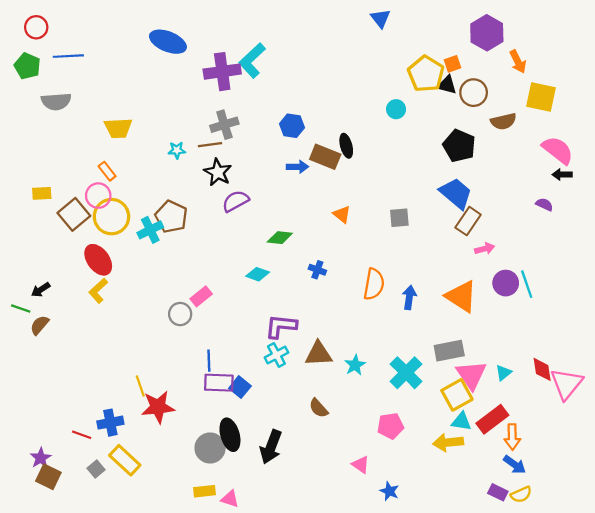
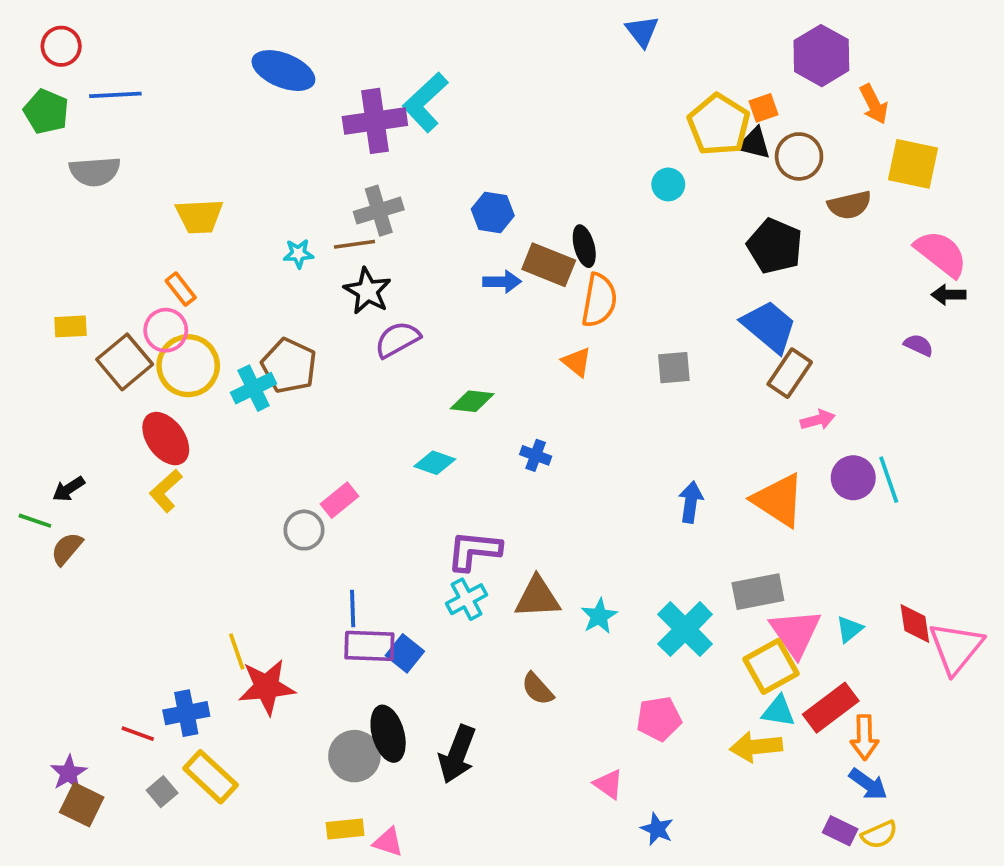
orange semicircle: (374, 284) -> (599, 300), moved

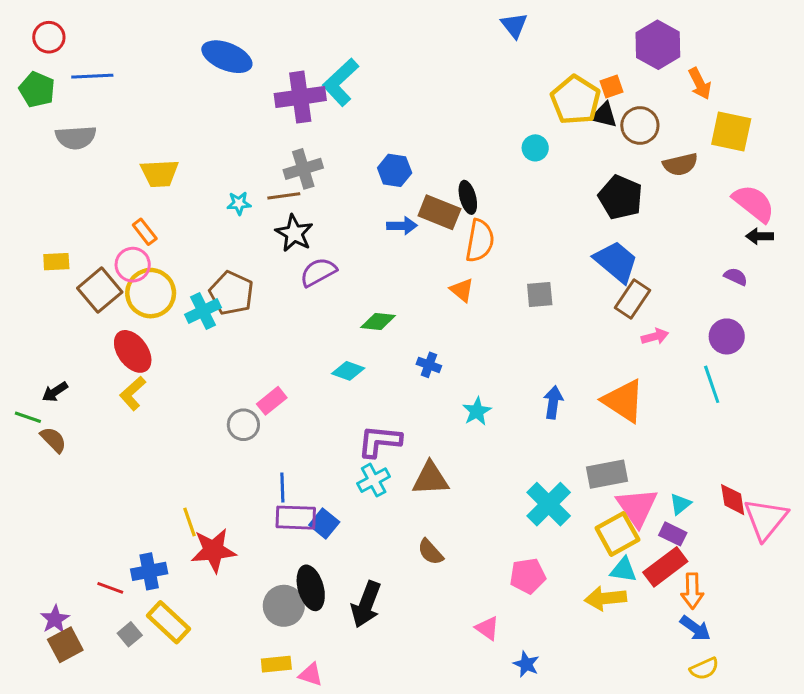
purple circle: (853, 478) -> (727, 336), moved
brown semicircle: (67, 549) -> (53, 440), turned 96
cyan star: (599, 616) -> (477, 411), moved
brown square: (82, 805) -> (65, 645), turned 36
purple rectangle: (840, 831) -> (673, 534), moved

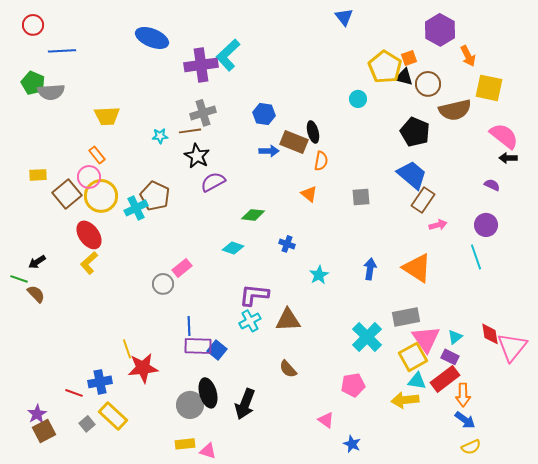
green pentagon: (37, 90) -> (33, 83), moved
brown semicircle: (680, 164) -> (455, 110), size x1.4
orange semicircle: (480, 241) -> (321, 161), size x0.7

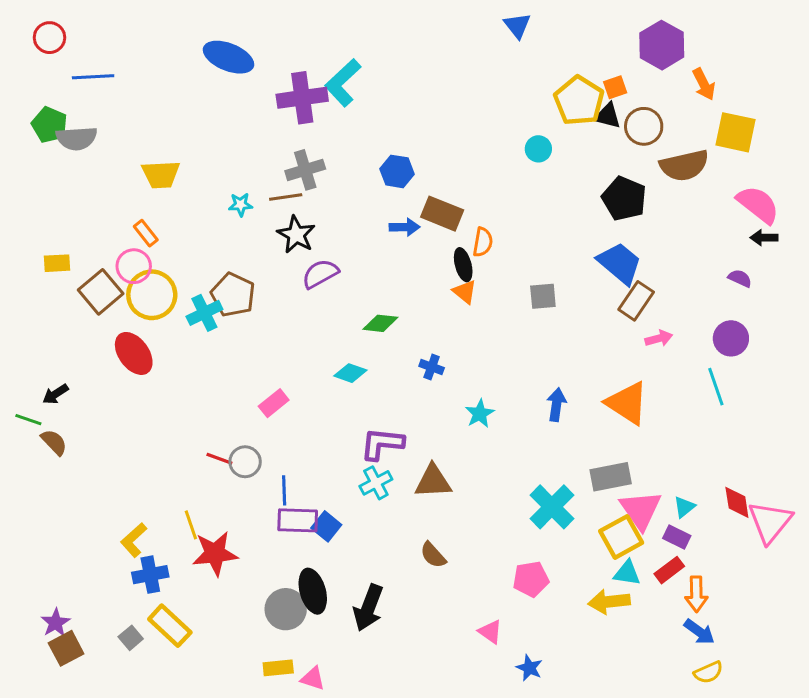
black ellipse: (313, 132) -> (463, 265), moved
yellow L-shape: (89, 263) -> (134, 540), moved
gray circle: (163, 284) -> (245, 462), moved
red rectangle: (445, 379) -> (669, 570), size x0.7
red line: (74, 393) -> (219, 459), moved

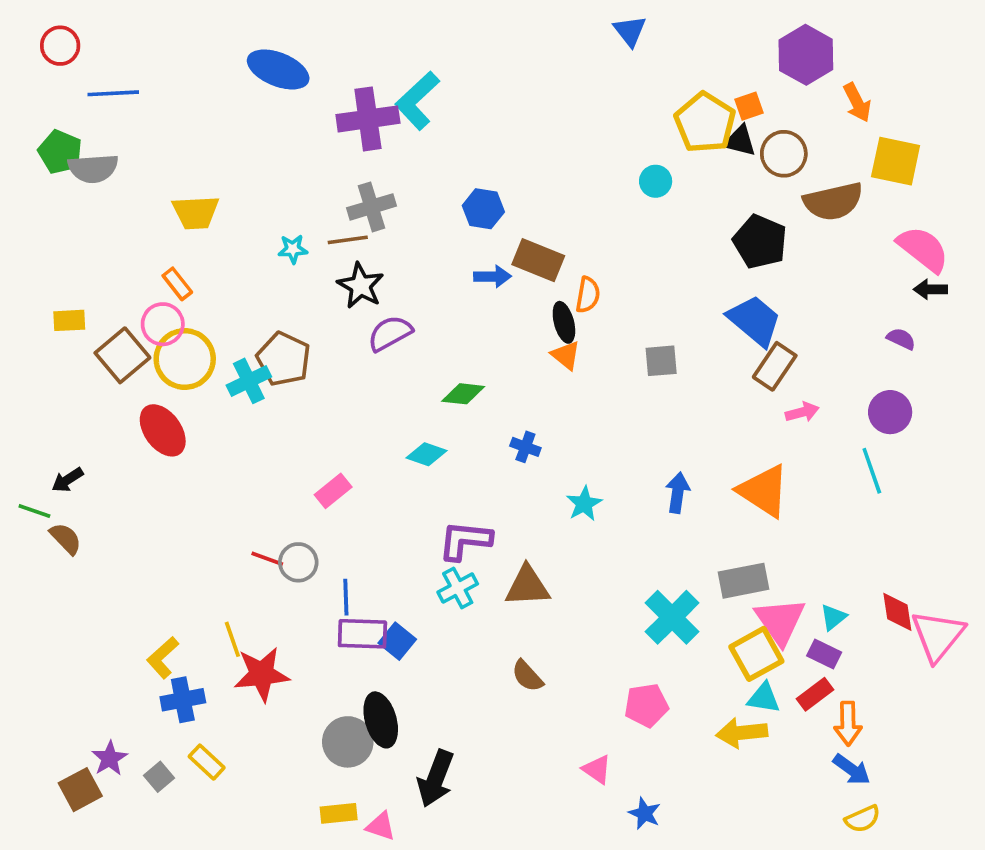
black arrow: (368, 608) -> (436, 779), moved
purple star: (56, 623) -> (110, 758), moved
yellow rectangle: (170, 626) -> (207, 762), size x0.7

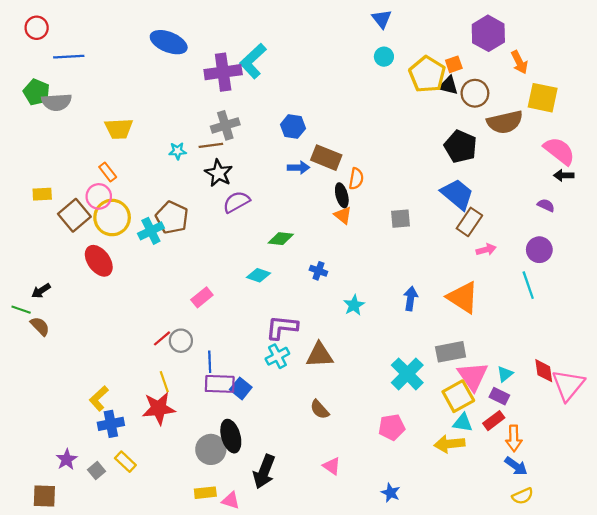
cyan circle: (656, 181) -> (384, 57), moved
red line: (267, 559) -> (162, 338), turned -60
yellow line: (232, 639) -> (164, 382), moved
pink triangle: (597, 769) -> (332, 466), moved
brown square: (80, 790) -> (44, 496), moved, turned 30

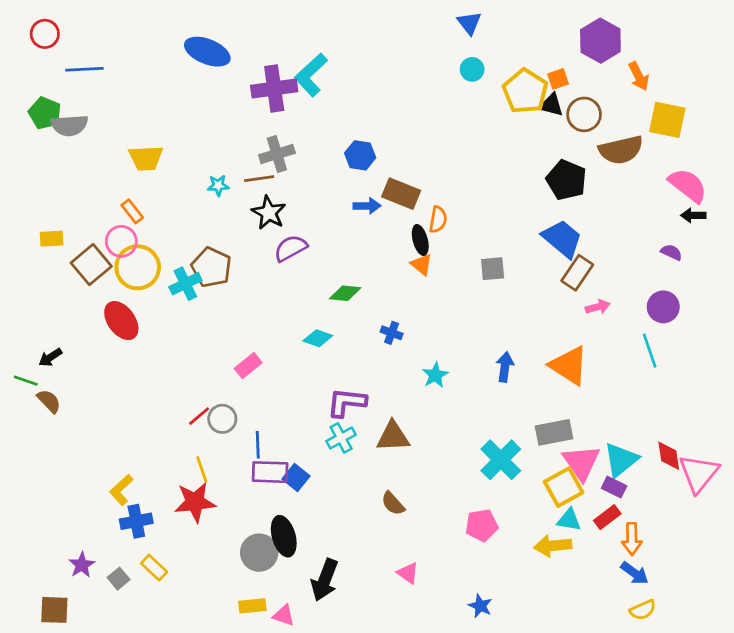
cyan triangle: (505, 374) -> (621, 460), size x1.8

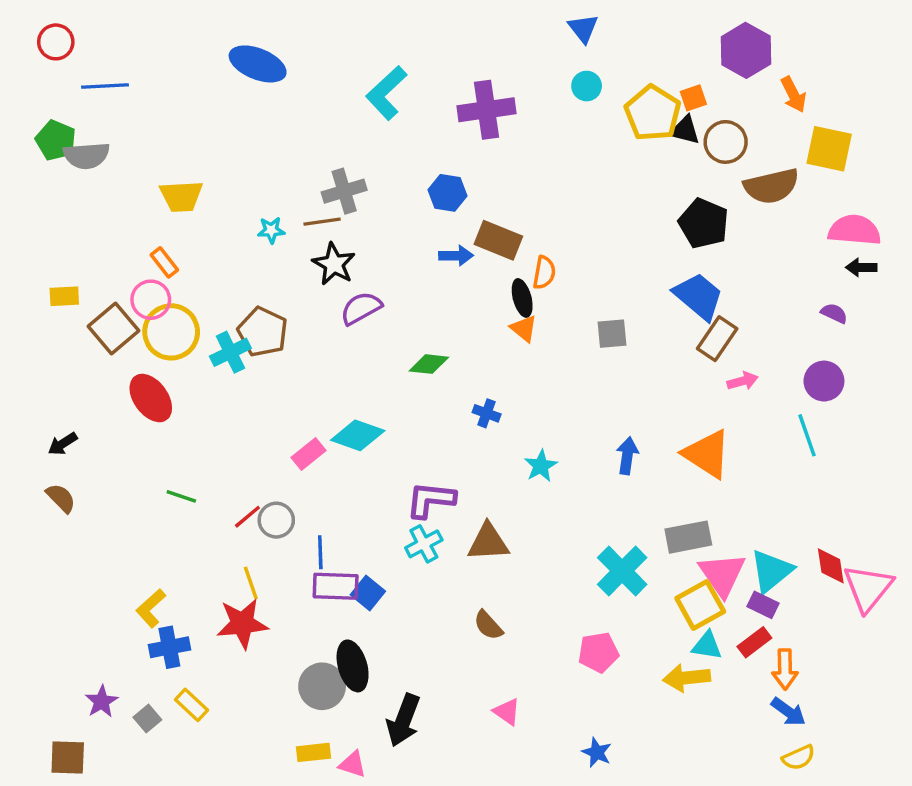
purple cross: (274, 88) -> (487, 110), moved
pink semicircle: (688, 185) -> (854, 230), turned -33
cyan diamond: (318, 338) -> (358, 435), moved, size x1.4
green line: (26, 381) -> (181, 496), moved

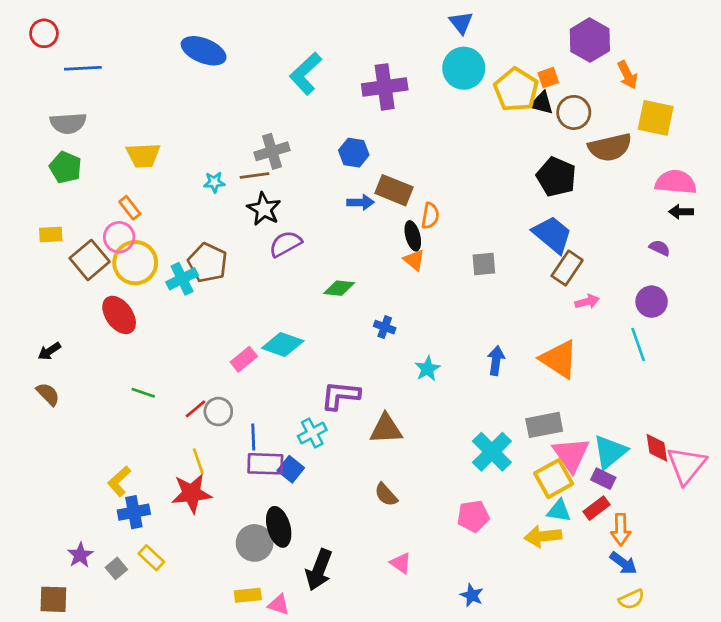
cyan circle: (587, 86) -> (464, 68), size x1.8
green pentagon: (56, 140) -> (65, 167), moved
cyan cross: (424, 544) -> (312, 433), moved

